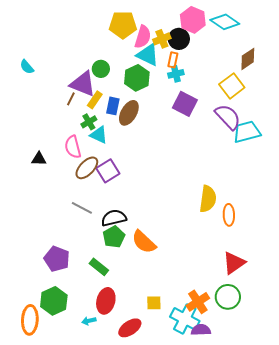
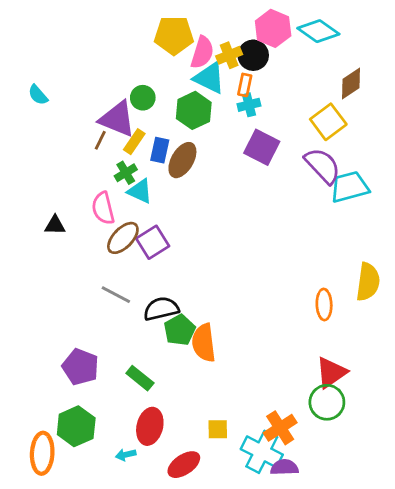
yellow semicircle: (208, 199) -> (368, 282), moved
green pentagon: (114, 237) -> (180, 330), moved
orange semicircle: (144, 242) -> (204, 343), turned 40
green circle: (228, 297) -> (327, 402), moved

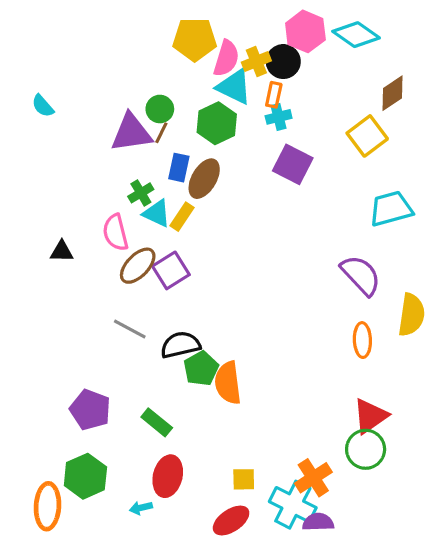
purple triangle: (117, 119) -> (131, 133), turned -30
brown line: (100, 140) -> (161, 133), moved
yellow rectangle: (134, 142) -> (182, 217), moved
purple semicircle: (323, 166) -> (361, 275), moved
red ellipse: (184, 465) -> (231, 520), moved

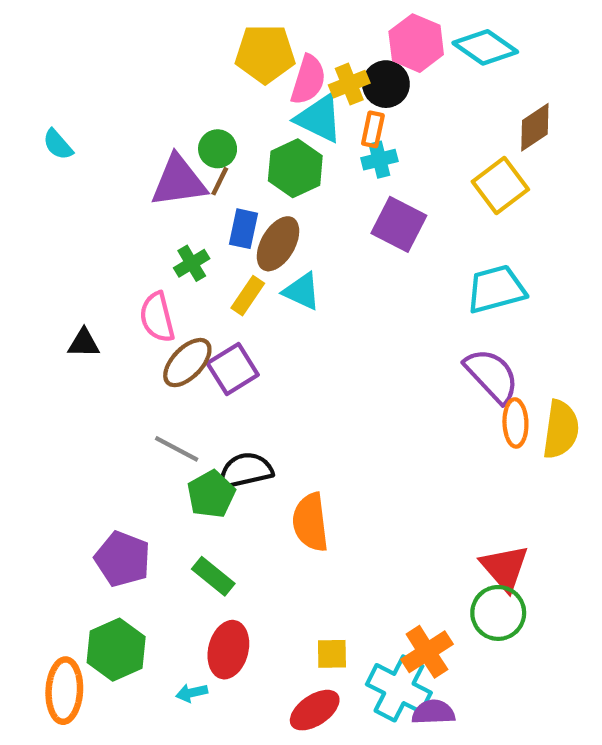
cyan trapezoid: (391, 209) -> (496, 289), moved
cyan triangle: (157, 213) -> (302, 291), moved
orange ellipse: (362, 340) -> (515, 423), moved
green pentagon: (201, 369) -> (211, 494), moved
red triangle: (370, 416) -> (505, 568), turned -36

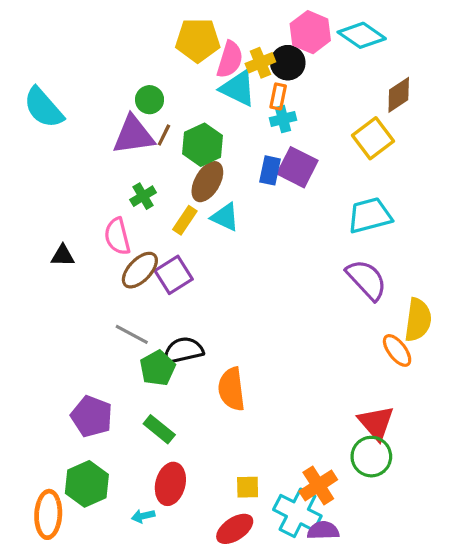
cyan semicircle: (58, 145) -> (43, 108), size x1.8
green circle: (218, 149) -> (150, 100), moved
green hexagon: (295, 168) -> (203, 145), moved
blue rectangle: (243, 229) -> (270, 170), moved
orange ellipse: (515, 423) -> (397, 350), moved, turned -36

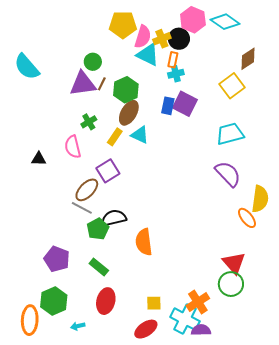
brown ellipse: (140, 270) -> (87, 190), moved
cyan arrow: (143, 516) -> (78, 326), moved

